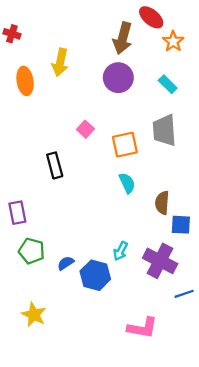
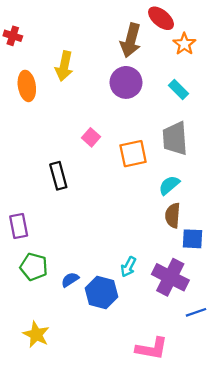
cyan semicircle: (127, 183) -> (169, 185), moved, turned -105

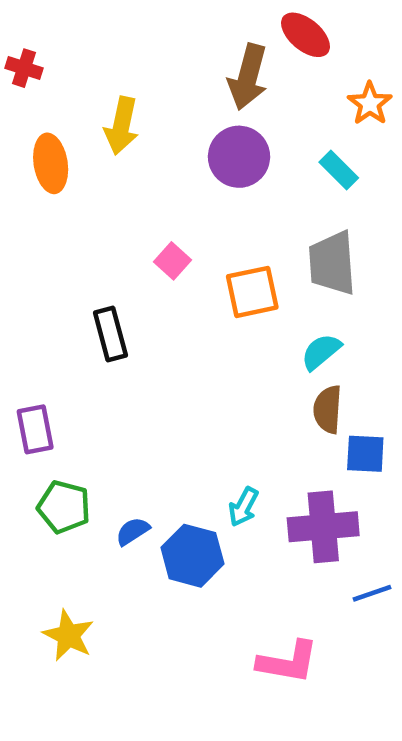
orange star: (184, 44) -> (370, 104), moved
purple cross: (170, 277) -> (323, 527), turned -32

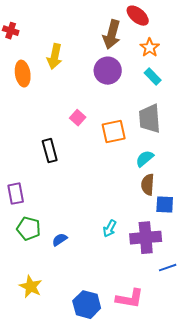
orange star: (370, 104) -> (150, 48), moved
blue hexagon: (192, 556) -> (87, 305), moved

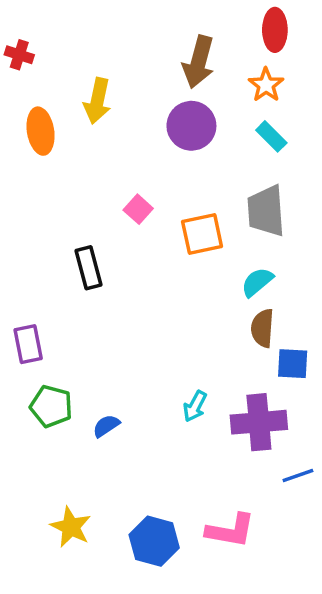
red ellipse: (138, 16) -> (275, 30), moved, turned 50
yellow star: (31, 287) -> (71, 527), moved

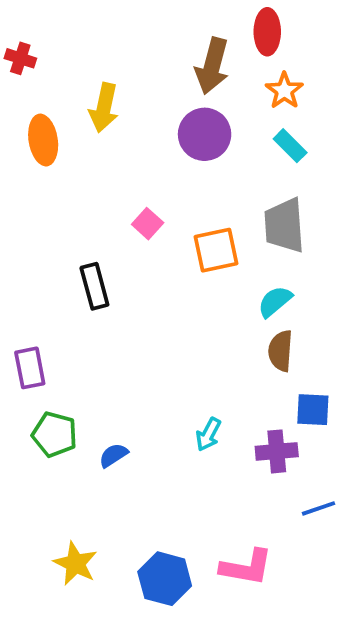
red ellipse: (275, 30) -> (267, 32), moved
blue square: (293, 364) -> (313, 410), moved
purple cross: (259, 422) -> (277, 451), size x0.7

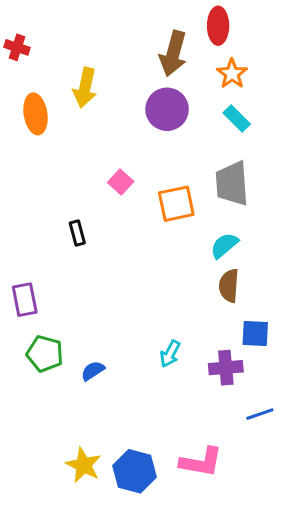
black rectangle: (94, 286) -> (77, 233), size x0.7
yellow star: (75, 564) -> (83, 465), moved

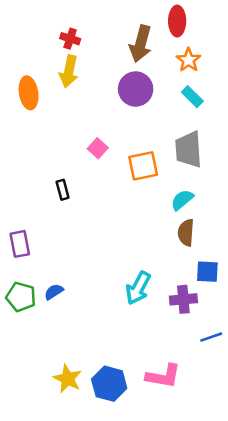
red cross: (17, 47) -> (70, 39), moved
green pentagon: (45, 354) -> (21, 297), moved
cyan arrow: (170, 354) -> (138, 288), size x1.5
blue semicircle: (93, 371) -> (54, 292), moved

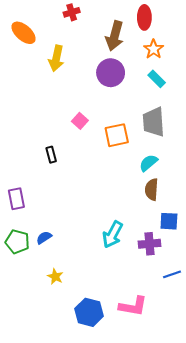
red cross: (70, 39) -> (72, 12), moved, turned -35
orange ellipse: (29, 93) -> (24, 33), moved, turned -40
yellow star: (68, 379) -> (55, 277), moved, size x0.7

